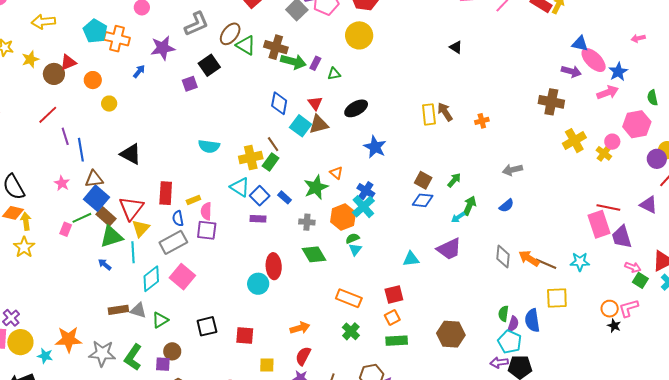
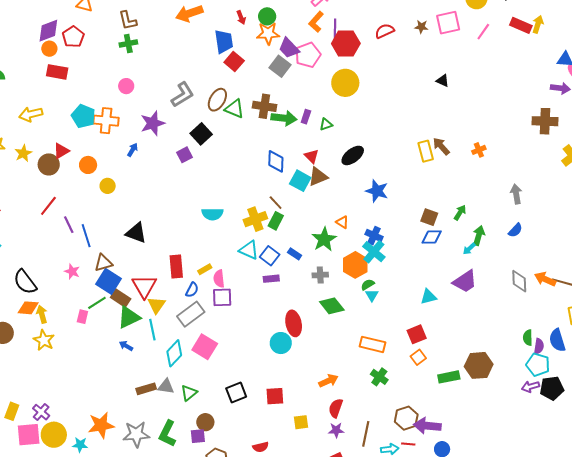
gray arrow: (512, 170) -> (516, 194), turned 102
blue semicircle: (178, 218) -> (192, 290), turned -133
green rectangle: (397, 341) -> (449, 377), moved

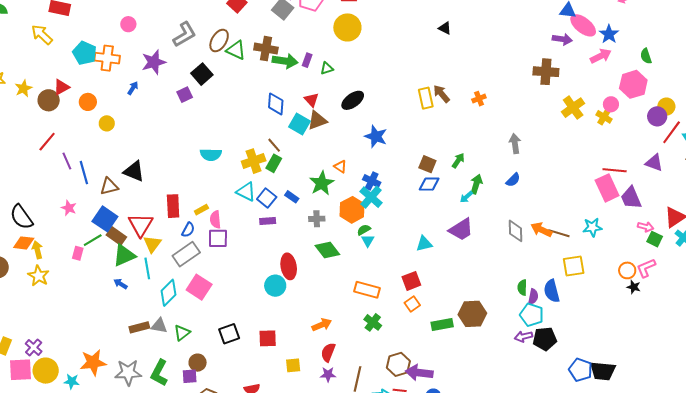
yellow arrow: (31, 114) -> (42, 35), moved, turned 55
brown triangle: (103, 263) -> (109, 186), moved

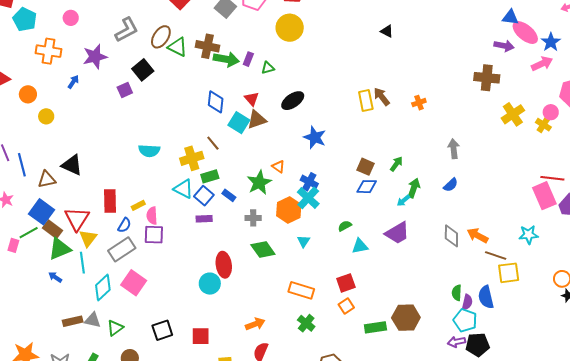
cyan pentagon: (85, 53) -> (25, 19), moved
green rectangle: (274, 163) -> (210, 176), moved, turned 42
green semicircle: (364, 230) -> (345, 226), moved
brown line: (559, 233) -> (496, 256), moved

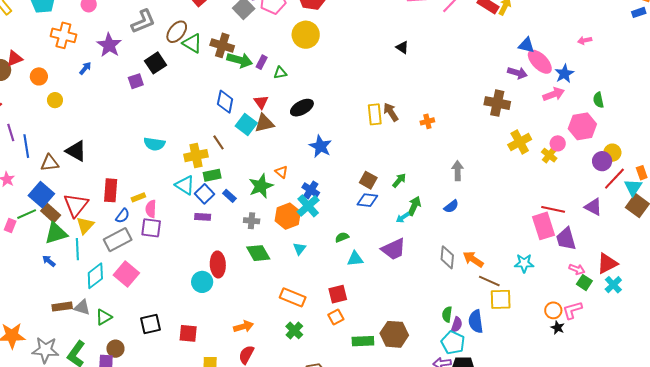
purple star: (95, 57) -> (109, 45), turned -30

